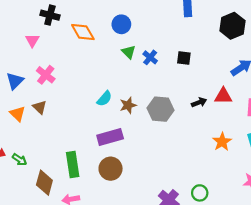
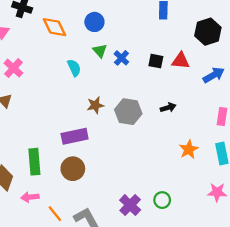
red triangle: (223, 96) -> (181, 61), moved
cyan semicircle: (104, 99) -> (74, 68), moved, turned -70

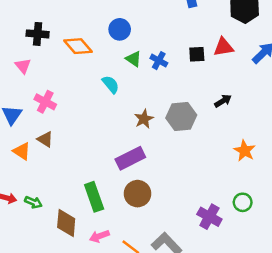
orange star: (189, 149) -> (245, 151), moved

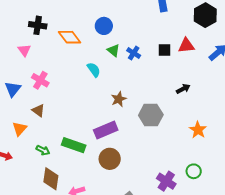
gray hexagon: (181, 116) -> (151, 115), moved
orange triangle: (22, 151) -> (19, 129), moved, turned 35
green rectangle: (94, 197) -> (74, 145), moved, turned -55
green arrow: (33, 202) -> (43, 150), moved

